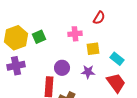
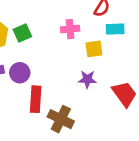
cyan rectangle: (117, 59) -> (115, 29), moved, turned -40
purple circle: (62, 68) -> (20, 73), moved

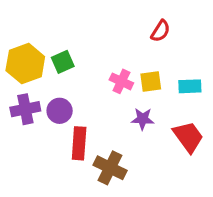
pink cross: (70, 29) -> (121, 81), moved, turned 30
cyan rectangle: (115, 29) -> (190, 86), moved

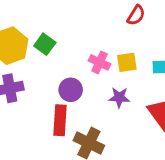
green square: (63, 62) -> (45, 44), turned -30
purple circle: (60, 111) -> (71, 90), moved

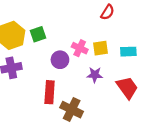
green square: (45, 44) -> (38, 34), turned 35
purple circle: (71, 90) -> (60, 60), moved

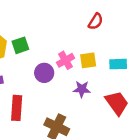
pink cross: (80, 48) -> (65, 60), turned 35
red rectangle: (50, 92) -> (17, 108), moved

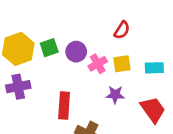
red semicircle: (96, 21) -> (122, 30), moved
purple circle: (44, 73) -> (76, 52), moved
red rectangle: (17, 108) -> (64, 106), moved

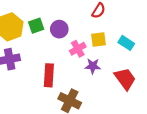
pink cross: (98, 64) -> (78, 49), moved
cyan rectangle: (154, 68) -> (126, 43), turned 35

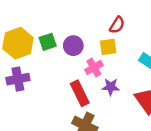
yellow square: (99, 40) -> (108, 47), moved
red rectangle: (49, 75) -> (80, 93), moved, turned -30

